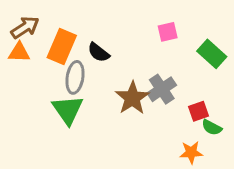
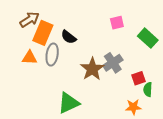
brown arrow: (25, 27) -> (29, 20), moved
orange triangle: (19, 52) -> (29, 58), moved
green triangle: (68, 110) -> (69, 103), moved, turned 40
green semicircle: (212, 127) -> (148, 90), turned 64

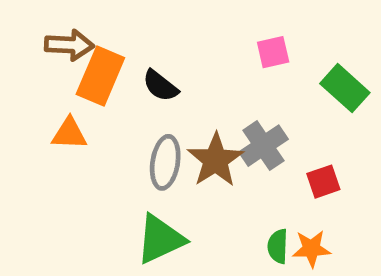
brown arrow: (29, 20) -> (69, 45), turned 36
gray ellipse: (52, 55) -> (165, 162), moved
green semicircle: (148, 90) -> (278, 246), moved

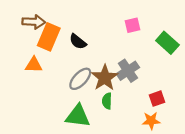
gray ellipse: (165, 162) -> (80, 79), turned 35
red square: (323, 182) -> (157, 99), moved
green triangle: (160, 239) -> (78, 116), turned 32
green semicircle: (278, 246) -> (107, 101), moved

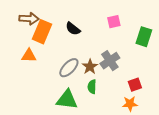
black semicircle: (78, 42) -> (73, 29), moved
green rectangle: (167, 43) -> (144, 37), turned 66
brown star: (105, 78) -> (90, 67), size x0.7

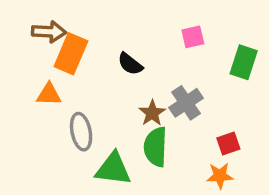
black semicircle: (73, 29) -> (130, 64), moved
gray ellipse: (69, 68) -> (81, 132), moved, turned -55
green semicircle: (92, 87) -> (156, 147), size x1.6

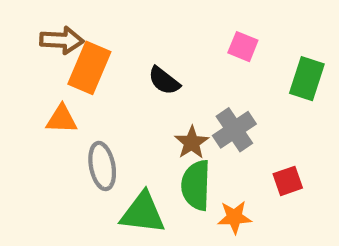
pink square: (193, 37) -> (243, 47), turned 35
orange star: (220, 176) -> (234, 217), moved

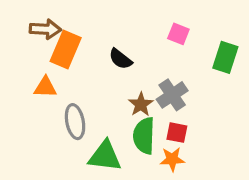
red square: (288, 181) -> (177, 133), moved, turned 30

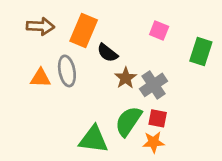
orange rectangle: (66, 50) -> (84, 31), moved
brown star: (141, 104) -> (126, 78), moved
gray ellipse: (75, 122) -> (67, 71), moved
green semicircle: (144, 136) -> (128, 121), turned 32

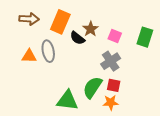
pink square: (159, 31) -> (115, 36), moved
brown star: (126, 78) -> (91, 29), moved

